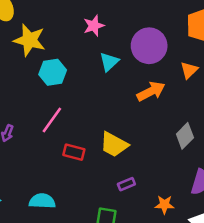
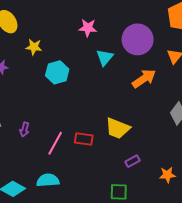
pink star: (94, 26) -> (88, 28), turned 30
yellow star: (30, 40) -> (34, 47), size x0.6
pink line: (52, 120) -> (55, 143), moved
cyan semicircle: (42, 201) -> (48, 180), moved

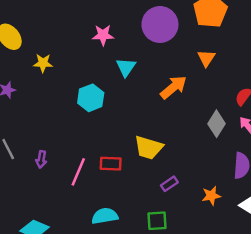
purple circle: (138, 39) -> (160, 24), moved
cyan hexagon: (57, 72) -> (91, 98), moved
cyan semicircle: (48, 180) -> (105, 216), moved

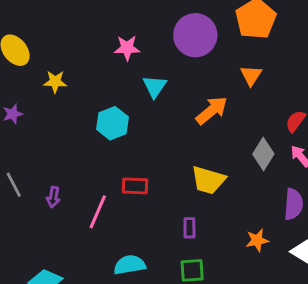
yellow trapezoid: (149, 148) -> (208, 180), moved
red rectangle: (111, 164) -> (135, 186), moved
purple rectangle: (169, 184) -> (189, 228), moved, turned -56

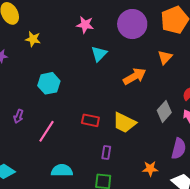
cyan hexagon: (112, 123) -> (49, 83), moved
red rectangle: (135, 186) -> (90, 120), moved

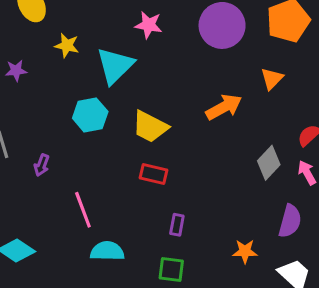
cyan triangle: (99, 54) -> (115, 66), moved, size x1.5
yellow trapezoid: (124, 123) -> (150, 127), moved
pink line: (47, 131) -> (83, 210), moved, turned -55

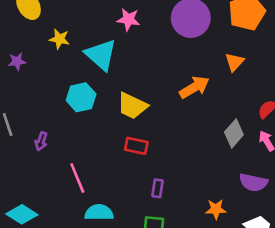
cyan triangle: (115, 66) -> (101, 55), turned -32
purple semicircle: (290, 221) -> (253, 182), turned 88

